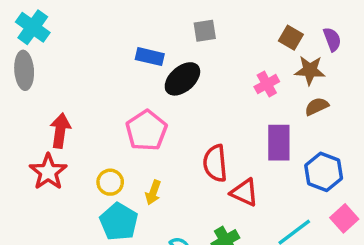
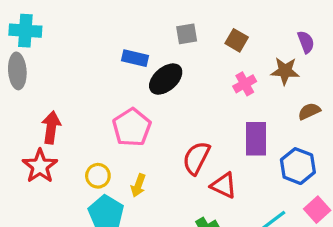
cyan cross: (33, 27) -> (25, 31), turned -32
brown square: (291, 38) -> (237, 40), moved
brown semicircle: (317, 106) -> (309, 111), moved
red semicircle: (215, 163) -> (196, 158), turned 32

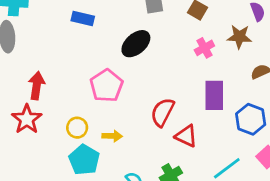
blue rectangle: (135, 58) -> (83, 18), moved
yellow arrow: (138, 185) -> (112, 136), turned -108

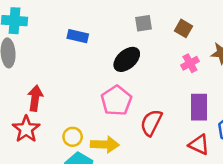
pink pentagon: (107, 86) -> (116, 101), moved
yellow arrow: (112, 136) -> (105, 145), size x1.5
red triangle: (186, 136) -> (199, 145), moved

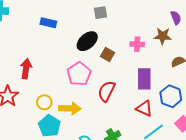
brown square: (184, 28) -> (108, 54), moved
pink cross: (190, 63) -> (137, 44), turned 32
red arrow: (35, 98) -> (26, 69), moved

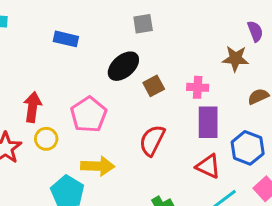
pink cross: (137, 44) -> (198, 87), moved
brown square: (108, 54) -> (154, 86), turned 32
pink pentagon: (79, 74) -> (89, 115), moved
yellow circle: (44, 102) -> (46, 139), moved

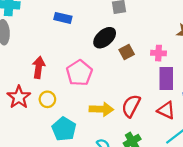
yellow circle: (46, 139) -> (47, 99), moved
red semicircle: (152, 140) -> (131, 106), moved
yellow arrow: (98, 166) -> (101, 109), moved

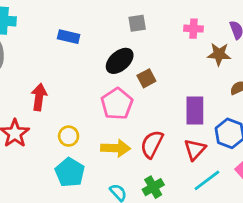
pink cross: (159, 53) -> (193, 29), moved
pink pentagon: (79, 73) -> (117, 104), moved
yellow circle: (47, 99) -> (69, 136), moved
red triangle: (166, 110) -> (195, 150), turned 48

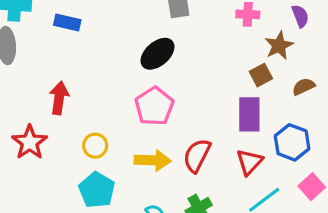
blue rectangle: (69, 37) -> (67, 23), moved
brown star: (219, 54) -> (279, 46), turned -30
brown square: (146, 78) -> (261, 75), moved

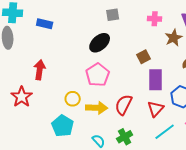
brown square: (261, 75) -> (144, 57), moved
yellow circle: (95, 146) -> (73, 99), moved

